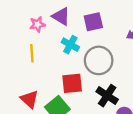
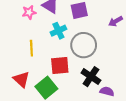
cyan cross: (70, 45) -> (58, 31), turned 35
yellow line: (32, 53) -> (31, 48), moved

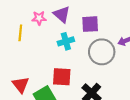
gray circle: (84, 45) -> (102, 52), moved
yellow line: (31, 48) -> (20, 33), moved

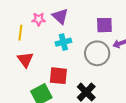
purple square: (90, 24) -> (104, 25), moved
red triangle: (21, 85) -> (25, 60), moved

